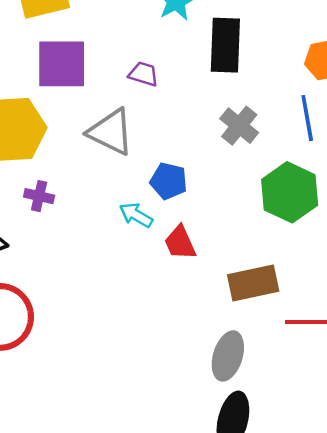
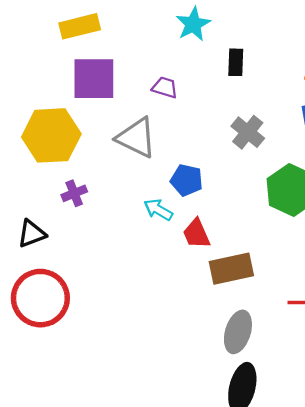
black rectangle: (225, 45) -> (236, 62), size x0.6
purple cross: (39, 196) -> (74, 193), turned -35
brown rectangle: (253, 283) -> (231, 269), moved

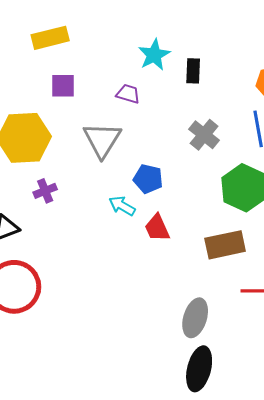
cyan star: (193, 24) -> (154, 55), moved
purple square: (94, 79) -> (63, 86), size x0.6
gray triangle: (136, 138) -> (102, 140), turned 36
brown rectangle: (231, 269) -> (225, 245), moved

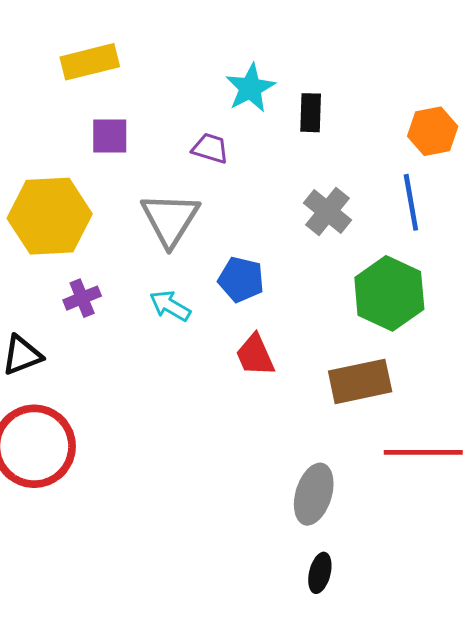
cyan arrow: (122, 206) -> (170, 306), moved
black ellipse: (199, 369) -> (320, 573), size x0.6

